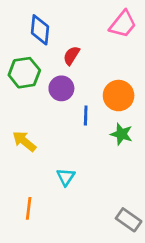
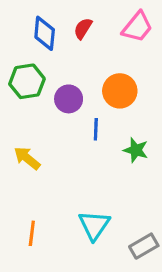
red semicircle: (71, 56) -> (83, 29), moved
orange circle: (119, 96) -> (120, 91), moved
cyan triangle: (66, 177) -> (94, 225), moved, size x1.5
gray rectangle: (129, 220) -> (144, 246), turned -65

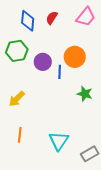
blue line: (96, 129) -> (60, 72), moved
yellow arrow: (27, 158) -> (17, 99), turned -84
orange line: (32, 233) -> (20, 135), moved

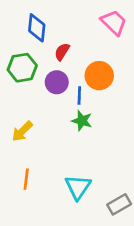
pink trapezoid: (86, 17) -> (114, 23), turned -85
red semicircle: (52, 18) -> (62, 52), moved
green star: (85, 94) -> (82, 121), moved

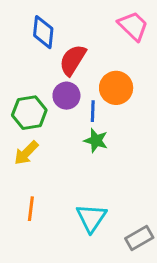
red semicircle: (62, 52) -> (73, 60), size x1.5
green hexagon: (22, 68) -> (29, 113), moved

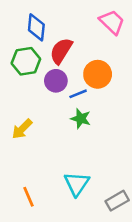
blue line: (93, 111) -> (78, 94), turned 66
green hexagon: (29, 113) -> (26, 61), moved
orange line: (31, 209) -> (29, 197), moved, turned -30

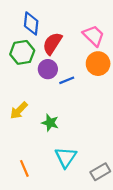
pink trapezoid: (112, 22) -> (94, 36), moved
orange circle: (98, 74) -> (98, 64), moved
green star: (81, 119) -> (50, 123), moved

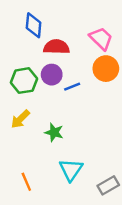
red semicircle: (52, 43) -> (56, 47), turned 60
green hexagon: (22, 52) -> (24, 81), moved

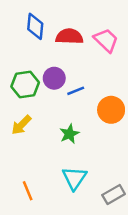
red semicircle: (56, 47) -> (69, 36), moved
orange circle: (106, 69) -> (111, 110), moved
green star: (54, 132) -> (69, 134), moved, turned 30

